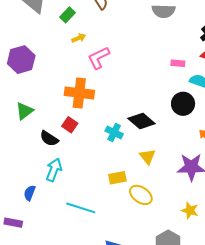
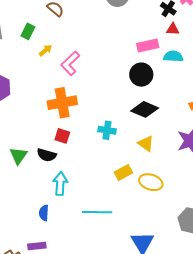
pink rectangle: (178, 63) -> (148, 46), size x1.5
black circle: (183, 104) -> (141, 75), moved
green triangle: (24, 111) -> (18, 156), moved
black diamond: (141, 121) -> (145, 109), moved

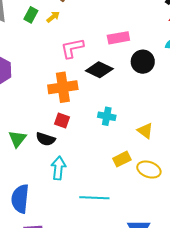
pink rectangle: (148, 46) -> (118, 38), moved
yellow arrow: (45, 50) -> (53, 17), moved
pink L-shape: (70, 63) -> (72, 48), turned 30
black diamond: (145, 109) -> (99, 70), moved
blue semicircle: (44, 213) -> (20, 199), moved, size x1.8

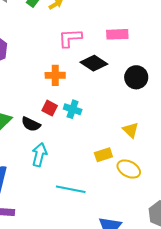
black circle: (143, 62) -> (136, 77), moved
orange cross: (63, 87) -> (55, 75), size x0.7
cyan cross: (107, 116) -> (73, 109), moved

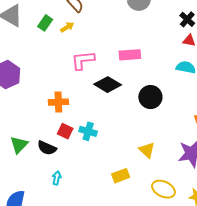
orange cross: (55, 75) -> (58, 102), moved
cyan arrow: (39, 155) -> (57, 178), size x0.6
yellow ellipse: (129, 169) -> (163, 189), moved

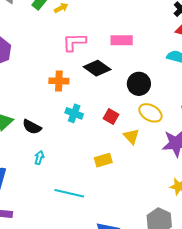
orange cross: (58, 102) -> (59, 81), moved
red square: (65, 131) -> (111, 117), moved
yellow ellipse: (163, 189) -> (150, 113), moved

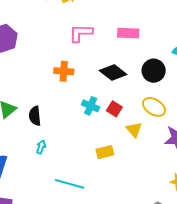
black diamond: (97, 68) -> (113, 72), moved
black circle: (139, 84) -> (154, 71), moved
cyan cross: (74, 113) -> (91, 106), moved
black semicircle: (32, 127) -> (35, 116), turned 54

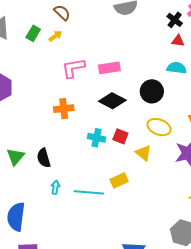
pink rectangle: (128, 33) -> (109, 68), moved
cyan line: (70, 184) -> (89, 192), moved

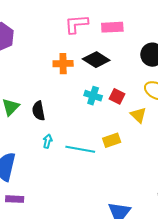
black diamond: (112, 101) -> (96, 60), moved

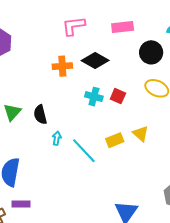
pink rectangle: (112, 27) -> (123, 27), moved
yellow triangle: (138, 115) -> (141, 134), moved
cyan arrow: (48, 141) -> (57, 138), moved
cyan line: (80, 149) -> (84, 151), turned 40

